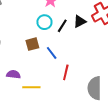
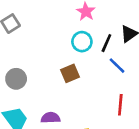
blue line: (52, 53) -> (117, 66), moved

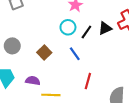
blue line: (117, 66) -> (75, 54), moved
brown square: (70, 73) -> (44, 53), moved, turned -32

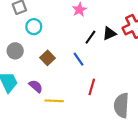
cyan circle: (68, 27) -> (34, 27), moved
purple semicircle: (33, 81) -> (36, 86), turned 32

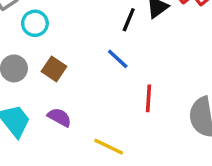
brown square: (48, 58) -> (54, 69), moved
yellow line: (54, 101) -> (109, 147), moved, turned 36

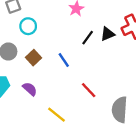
blue line: (118, 59) -> (64, 60), moved
red line: (149, 98) -> (89, 90), turned -60

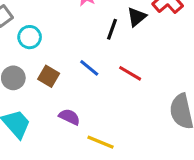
purple semicircle: (30, 89) -> (69, 117), moved
red line: (89, 90) -> (130, 73), moved

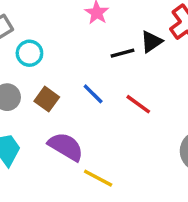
black line: (112, 29) -> (123, 53), turned 50
purple semicircle: (69, 117) -> (66, 147), size x1.5

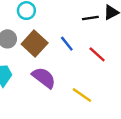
brown square: (47, 99) -> (35, 43), size x1.5
yellow line: (98, 178) -> (82, 95), moved

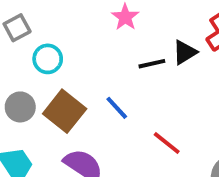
red line: (97, 54) -> (167, 143), moved

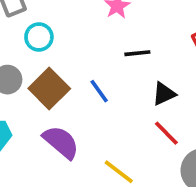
black triangle: (185, 52) -> (164, 94), moved
red line: (167, 143) -> (166, 133), moved

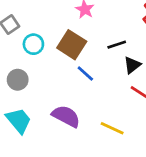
black line: (137, 53) -> (117, 45), moved
brown square: (49, 89) -> (72, 45), moved

